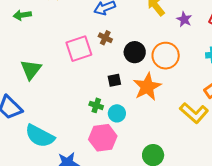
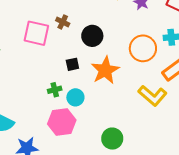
pink square: (79, 49) -> (36, 33), turned 32
orange circle: (166, 56) -> (143, 48), moved
green cross: (96, 105) -> (55, 90), turned -32

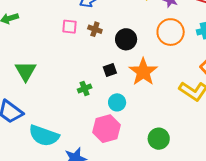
pink square: (36, 33) -> (70, 27), moved, size x0.6
orange circle: (143, 48) -> (171, 32), moved
green cross: (55, 90) -> (85, 89), moved

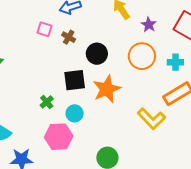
black square: (110, 70) -> (75, 80), size x1.6
green cross: (85, 89) -> (47, 102), moved, turned -32

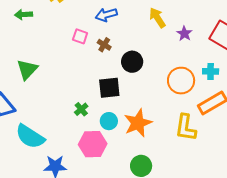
orange circle: (142, 56) -> (181, 81), moved
orange star: (107, 89) -> (138, 123), moved
yellow L-shape: (151, 119) -> (186, 128), turned 52

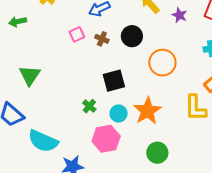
pink square: (80, 36) -> (77, 34), turned -35
black circle: (132, 62) -> (132, 36), moved
orange circle: (181, 81) -> (162, 63), moved

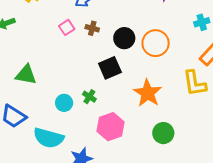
black circle: (132, 36) -> (124, 38), moved
green triangle: (30, 75) -> (26, 75), turned -45
cyan circle: (119, 113) -> (64, 103), moved

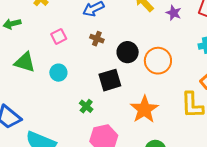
pink square: (67, 27) -> (59, 36), moved
green triangle: (26, 75) -> (25, 62), moved
cyan circle: (64, 103) -> (58, 73), moved

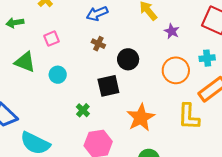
purple star: (174, 13) -> (172, 31), moved
pink square: (59, 36) -> (52, 39), moved
orange circle: (158, 61) -> (176, 70), moved

